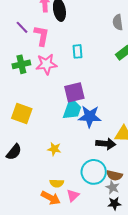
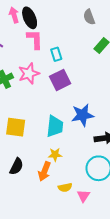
pink L-shape: (41, 36) -> (35, 39), moved
purple square: (74, 92) -> (60, 80), moved
cyan trapezoid: (72, 109) -> (55, 126), moved
orange arrow: (51, 198) -> (44, 171), moved, turned 96

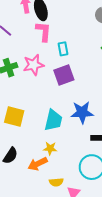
orange arrow: (44, 171) -> (38, 164), turned 36

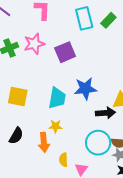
cyan rectangle: (63, 49) -> (84, 18), moved, size x1.6
orange arrow: (38, 164) -> (44, 142), turned -66
yellow semicircle: (56, 182) -> (63, 160), turned 96

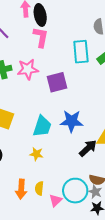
black arrow: (106, 113) -> (88, 148), turned -48
orange arrow: (44, 142) -> (21, 189), moved
cyan circle: (98, 143) -> (75, 191), moved

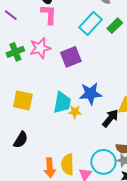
cyan rectangle: (81, 52) -> (91, 23), turned 55
yellow star: (36, 154) -> (75, 112), moved
yellow semicircle: (39, 188) -> (68, 164), size x1.5

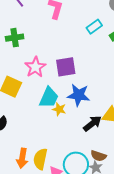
cyan rectangle: (91, 23) -> (94, 27), size x0.7
pink star: (40, 48) -> (35, 67), moved, turned -30
purple square: (71, 57) -> (66, 67), moved

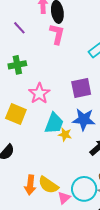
purple square: (66, 67) -> (81, 88), moved
yellow semicircle: (40, 159) -> (48, 185), turned -65

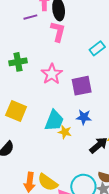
purple line: (19, 28) -> (30, 17), moved, turned -64
pink star: (39, 93) -> (52, 74), moved
blue star: (84, 119) -> (84, 117), size x0.7

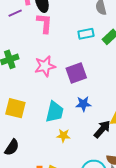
cyan rectangle: (97, 48) -> (86, 34), turned 35
pink star: (52, 74) -> (45, 66), turned 30
yellow star: (65, 132) -> (63, 136), moved

